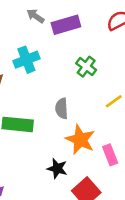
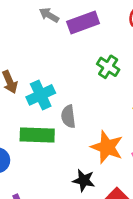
cyan cross: (26, 60) -> (41, 95), moved
gray semicircle: (62, 108) -> (68, 116), moved

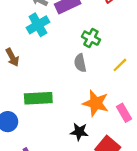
cyan cross: (41, 95) -> (38, 25), moved
gray semicircle: (68, 116) -> (80, 63), moved

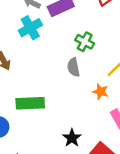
orange star: (96, 103) -> (100, 92), moved, size x0.6
black star: (79, 132) -> (72, 138), turned 30

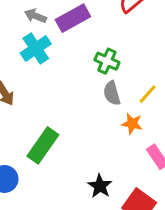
gray semicircle: (73, 67) -> (112, 93), moved
green rectangle: (30, 103) -> (43, 145), turned -48

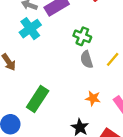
orange star: (132, 124) -> (93, 98), moved

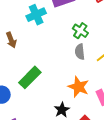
orange star: (93, 98) -> (78, 87), size x1.5

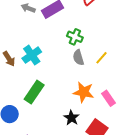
cyan cross: (36, 15) -> (32, 55), moved

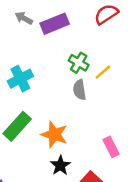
yellow line: (102, 58) -> (103, 72), moved
orange star: (84, 92) -> (54, 135), moved

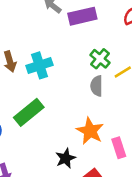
orange star: (54, 135) -> (90, 131), moved

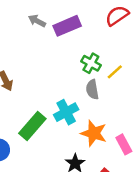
cyan cross: (40, 65) -> (66, 112), moved

